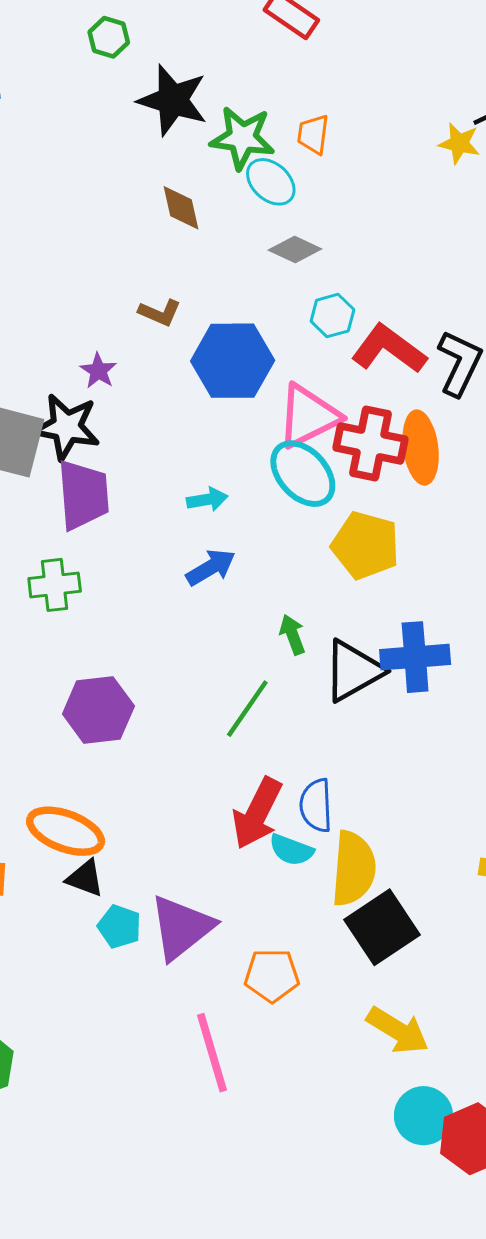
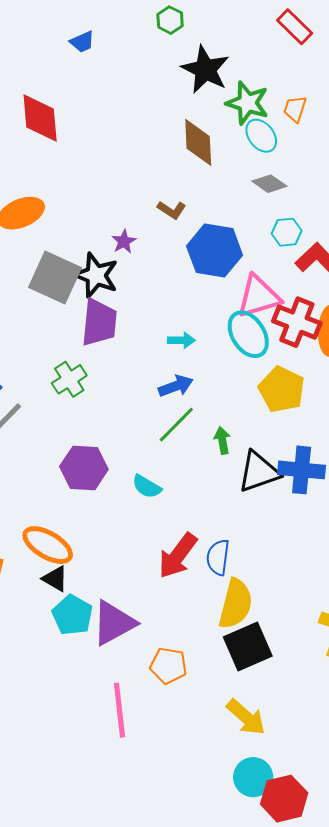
brown diamond: (181, 208) -> (198, 142), size x1.4
green cross: (55, 585) -> (69, 379), turned -36
green line: (247, 709) -> (176, 425), moved
cyan semicircle: (291, 850) -> (147, 487), moved
cyan pentagon: (119, 927) -> (72, 615), size x1.4

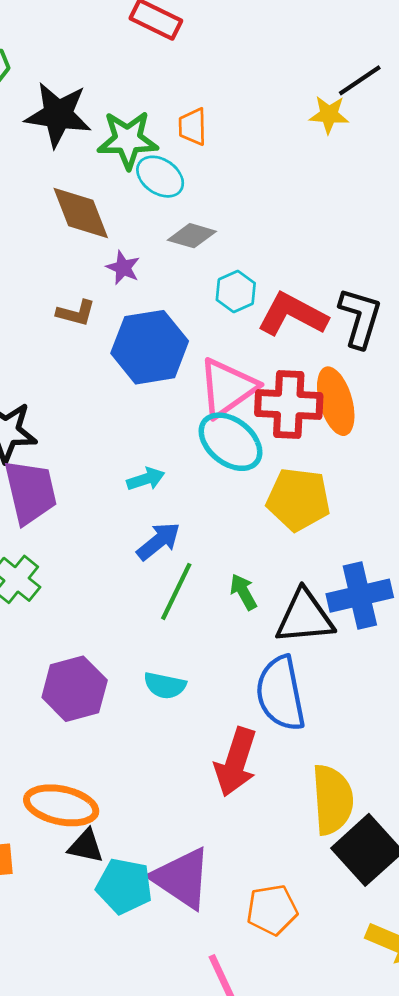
purple star: (124, 241) -> (123, 268), moved
black triangle: (259, 472) -> (305, 617), turned 33
blue semicircle: (218, 557) -> (281, 693), moved, size x1.5
purple triangle: (114, 623) -> (182, 878), turned -39

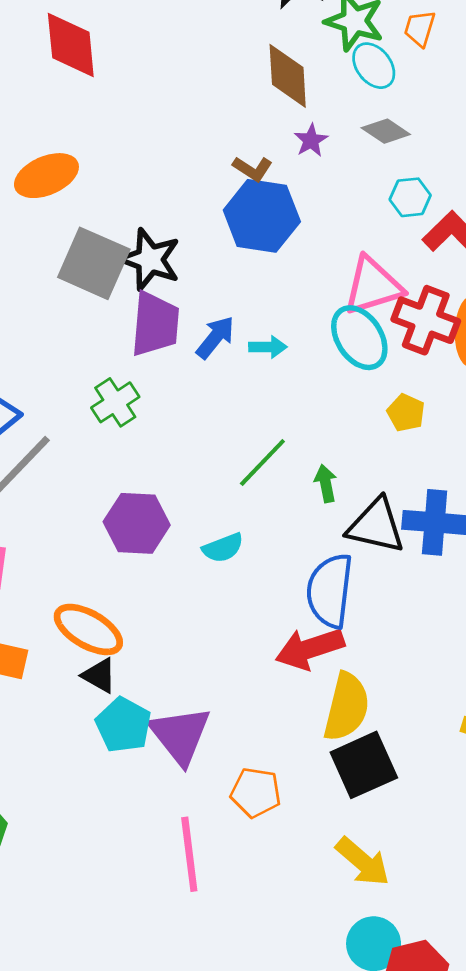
blue hexagon: (150, 347) -> (262, 216), moved
yellow pentagon: (298, 499) -> (406, 413), size x0.6
blue arrow: (158, 541) -> (215, 337), moved, turned -30
cyan semicircle: (165, 685) -> (223, 548), turned -51
red arrow: (236, 762) -> (310, 649), moved, turned 36

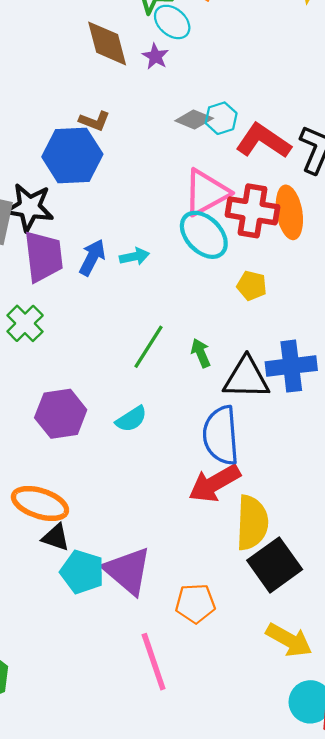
gray diamond: (386, 131) -> (194, 119), moved
purple star: (311, 140) -> (155, 56), moved
blue hexagon: (262, 216) -> (72, 156), moved

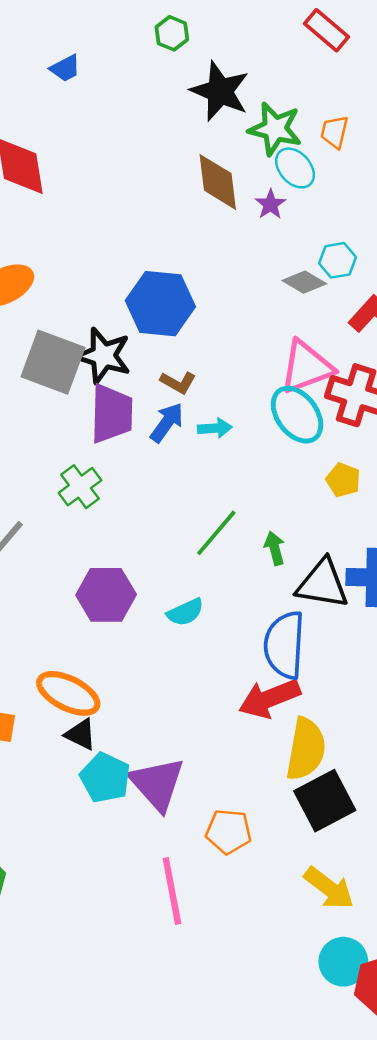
cyan hexagon: (221, 118) -> (337, 260), moved
brown L-shape: (95, 121) -> (178, 382), moved

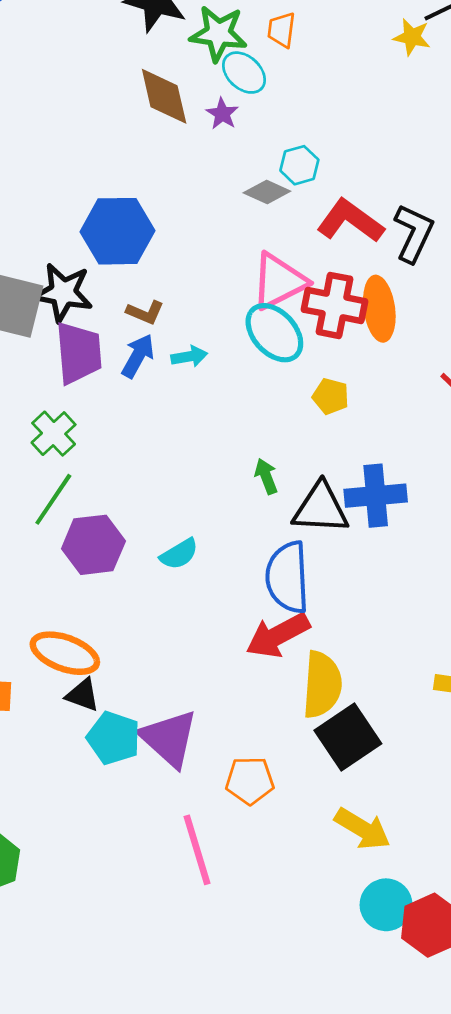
green line: (216, 533) -> (53, 499), moved

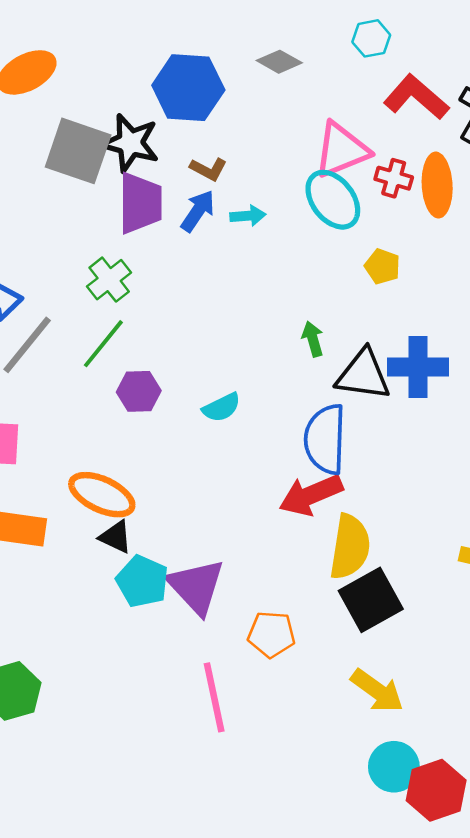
gray diamond: (267, 192) -> (279, 62), moved
red cross: (335, 305) -> (394, 178), size x0.6
purple hexagon: (93, 545) -> (139, 391), size x0.7

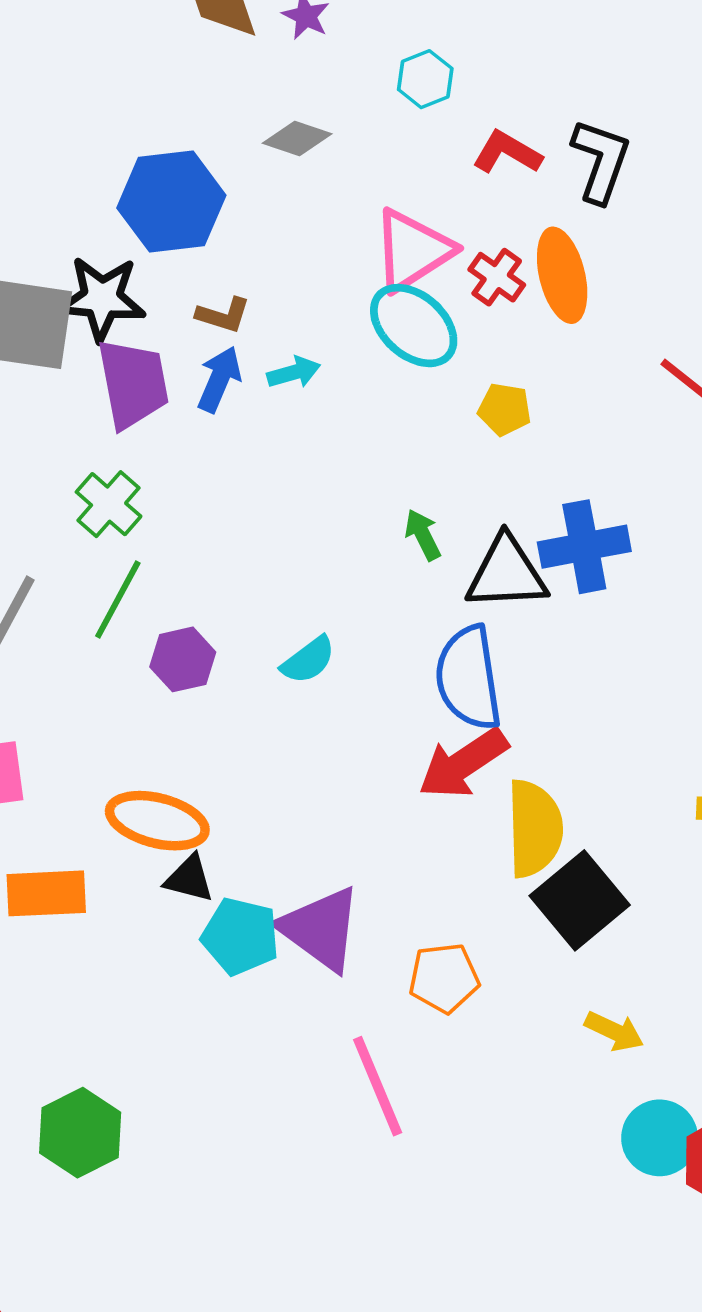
red L-shape: (416, 97) -> (507, 152), size x0.7
red cross: (394, 178) -> (497, 277), turned 30
yellow arrow: (377, 691) -> (614, 1031), size x0.7

